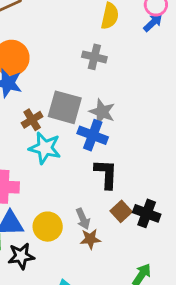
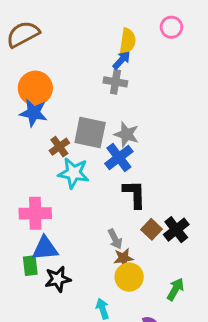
blue arrow: (153, 22) -> (122, 60), moved
blue cross: (93, 135) -> (119, 158), turned 36
black cross: (147, 213) -> (176, 230), turned 35
yellow circle: (48, 227) -> (129, 277), moved

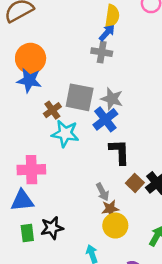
blue triangle: (45, 248) -> (22, 201), moved
green rectangle: (30, 266) -> (27, 233), moved

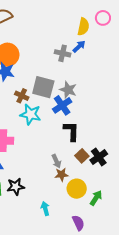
yellow semicircle: (112, 16) -> (83, 27), moved
blue arrow: (107, 33) -> (79, 46), moved
brown cross: (52, 110) -> (22, 96), turned -32
yellow circle: (115, 226) -> (77, 189), moved

